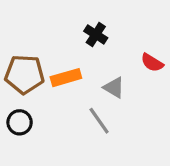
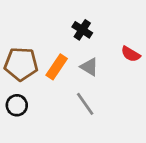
orange rectangle: (66, 78) -> (57, 67), turned -40
gray triangle: (114, 88) -> (89, 67), moved

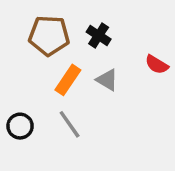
brown pentagon: (21, 64) -> (49, 36), moved
gray line: (85, 104) -> (70, 124), moved

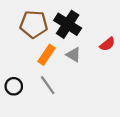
black cross: (99, 36) -> (68, 24), size x1.6
red semicircle: (157, 65) -> (107, 44), turned -70

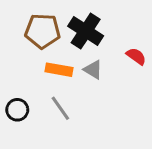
red semicircle: (107, 44) -> (136, 56), turned -105
orange rectangle: (47, 55) -> (59, 70), turned 66

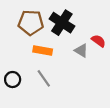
gray triangle: (93, 70) -> (81, 50), moved

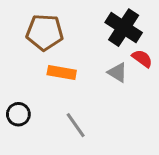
black cross: (62, 23) -> (124, 28), moved
gray line: (44, 78) -> (76, 125), moved

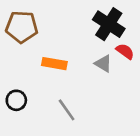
brown pentagon: (45, 32) -> (22, 27), moved

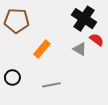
orange rectangle: (54, 64) -> (42, 49), turned -60
gray line: (67, 110) -> (51, 85), turned -66

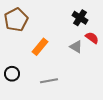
black cross: (84, 19) -> (80, 18), size x0.7
brown pentagon: (17, 21) -> (16, 20), turned -30

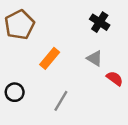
red semicircle: (92, 38) -> (115, 78), moved
gray line: (49, 81) -> (61, 101), turned -48

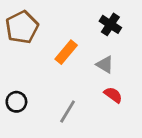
orange rectangle: (50, 58) -> (66, 52), moved
red semicircle: (115, 78) -> (113, 95), moved

